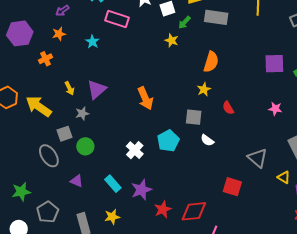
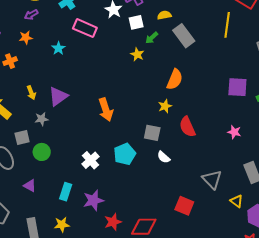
gray rectangle: (216, 17) -> (184, 36), turned 40
red semicircle: (228, 108) -> (187, 127), size x1.5
cyan rectangle: (113, 184) -> (66, 192), turned 54

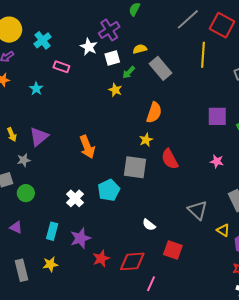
pink rectangle: (85, 28) -> (61, 67), size x0.7
gray square: (152, 133) -> (135, 167), size x1.4
white semicircle: (164, 157) -> (149, 225), moved
red square: (184, 206) -> (173, 250), moved

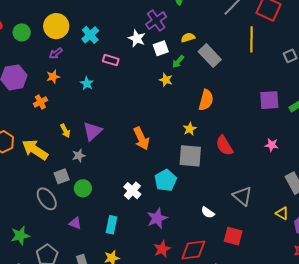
yellow star: (146, 140) -> (190, 129), moved
gray triangle: (198, 210) -> (242, 196), moved
purple star: (80, 238) -> (157, 218), moved

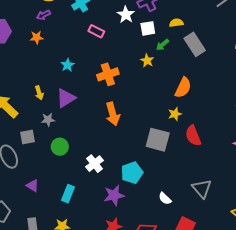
cyan star: (87, 83) -> (67, 65), moved
orange cross: (40, 102) -> (108, 74), moved, size x1.5
yellow star: (190, 129) -> (175, 114), moved
cyan pentagon: (165, 180) -> (132, 173), moved
green circle: (83, 188) -> (60, 147), moved

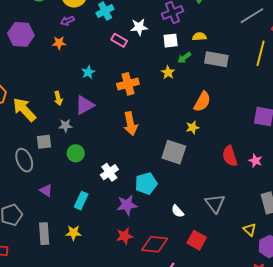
white star: (126, 15) -> (139, 27), moved, turned 30
gray rectangle: (195, 44) -> (216, 59), turned -50
red semicircle: (193, 136) -> (230, 156), moved

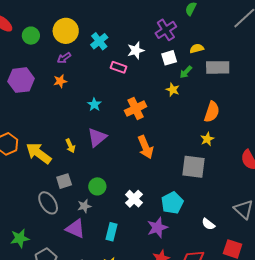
yellow arrow: (58, 98) -> (70, 146), moved
gray star: (65, 126) -> (84, 206), moved
purple triangle: (46, 190) -> (75, 229), size x1.5

